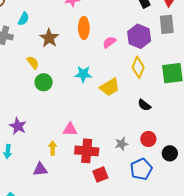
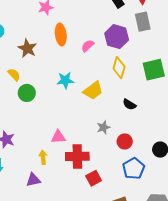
red circle: (148, 139) -> (125, 141), moved
gray star: (121, 144) -> (103, 127), moved

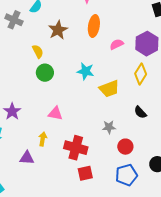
pink triangle: (58, 137) -> (55, 113), moved

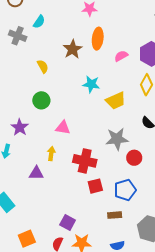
brown star: (58, 30) -> (73, 49), moved
green circle: (45, 73) -> (41, 100), moved
gray star: (109, 127) -> (117, 139), size x1.6
blue pentagon: (126, 175) -> (125, 190), moved

